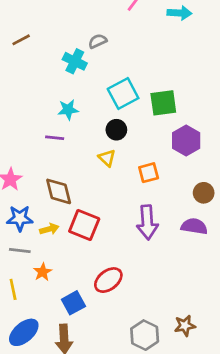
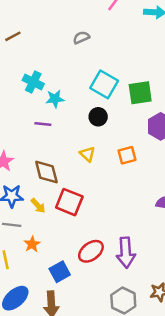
cyan cross: (75, 61) -> (33, 82), moved
cyan square: (123, 93) -> (104, 84), turned -32
yellow triangle: (107, 158) -> (87, 154), moved
purple arrow: (147, 222) -> (126, 253), moved
yellow arrow: (49, 229) -> (38, 206), turned 63

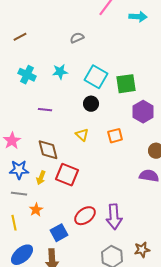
cyan cross: (33, 82) -> (27, 75), moved
cyan star: (55, 99) -> (60, 72), moved
yellow arrow: (38, 206) -> (41, 178), turned 64

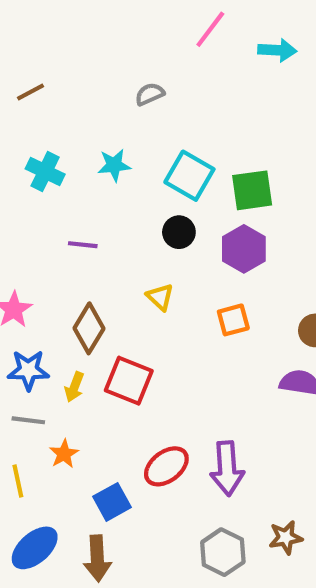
purple hexagon: (143, 112) -> (244, 249), moved
orange square: (115, 136) -> (233, 320), moved
brown diamond: (48, 150) -> (89, 328), turned 45

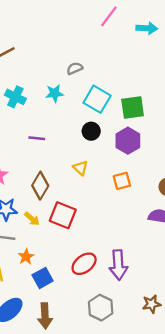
gray semicircle: (150, 94) -> (75, 68), moved
yellow arrow: (74, 387) -> (32, 219), turned -70
blue square: (112, 502) -> (43, 278), moved
gray hexagon: (223, 552) -> (101, 308), moved

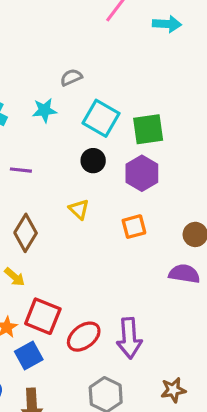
red square: (63, 215) -> (43, 316), moved

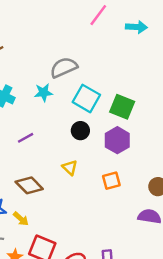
gray semicircle: (71, 77) -> (64, 67), size x1.6
green square: (148, 129) -> (122, 107), turned 30
purple line: (21, 170) -> (26, 138), turned -35
brown diamond: (26, 233) -> (29, 185), turned -76

